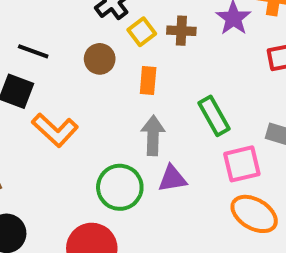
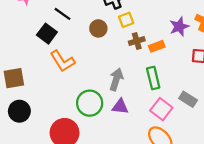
brown cross: (181, 31) -> (137, 41), moved, turned -35
orange rectangle: (148, 81) -> (157, 46), moved, turned 49
pink square: (242, 164) -> (161, 109), turned 35

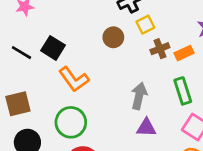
black line: (63, 14) -> (22, 53), moved
green circle: (90, 103) -> (71, 122), moved

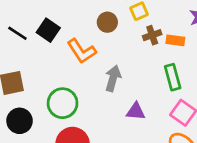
orange rectangle: (184, 53) -> (175, 40), turned 30
orange L-shape: (74, 79) -> (82, 51), moved
gray arrow: (139, 96) -> (113, 78), moved

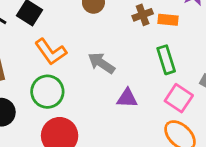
orange L-shape: (82, 51) -> (51, 52), moved
gray arrow: (113, 78) -> (101, 63), turned -70

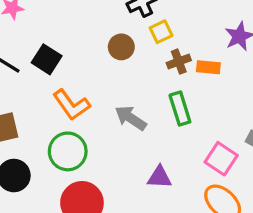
green rectangle: (166, 60) -> (180, 109), moved
purple triangle: (127, 98) -> (159, 177), moved

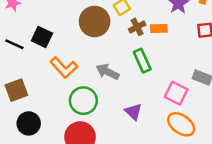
brown circle: (121, 47) -> (95, 21), size x1.6
green circle: (68, 151) -> (83, 101), moved
purple triangle: (159, 177) -> (133, 112), turned 48

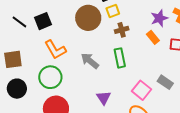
orange rectangle: (159, 28) -> (153, 37), moved, turned 40
black square: (42, 37) -> (43, 21), turned 30
green circle: (83, 101) -> (50, 77), moved

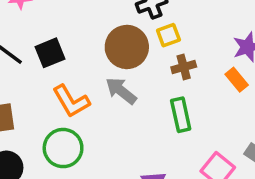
gray arrow: (90, 61) -> (121, 91), moved

